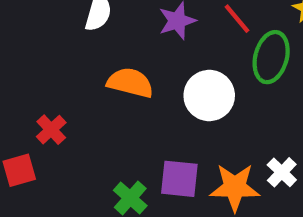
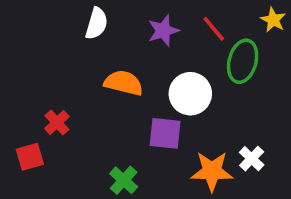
purple square: (179, 179) -> (165, 133), moved

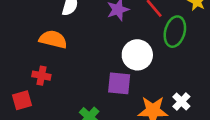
orange semicircle: (124, 83) -> (53, 39), moved
red cross: (57, 123) -> (41, 76), turned -36

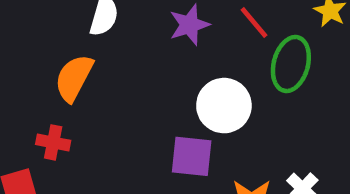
orange semicircle: (53, 39) -> (74, 78), turned -76

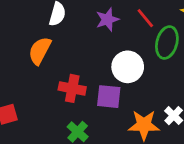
red cross: (53, 142) -> (72, 88), moved, size x1.4

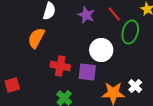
purple star: (107, 19) -> (86, 15), turned -30

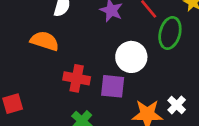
orange semicircle: (36, 38) -> (45, 41), turned 80

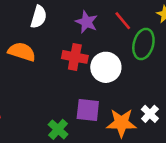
red cross: (77, 78) -> (75, 57), moved
purple square: (113, 86) -> (88, 110), moved

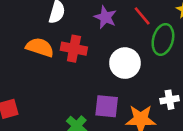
red cross: (75, 57) -> (74, 49), moved
white cross: (150, 114) -> (170, 100), moved, turned 36

